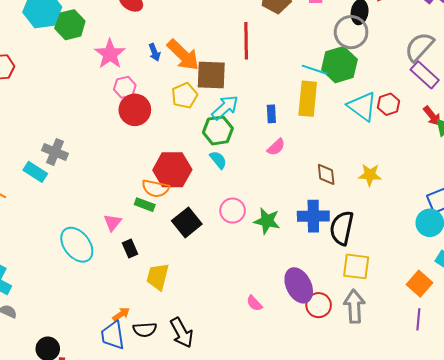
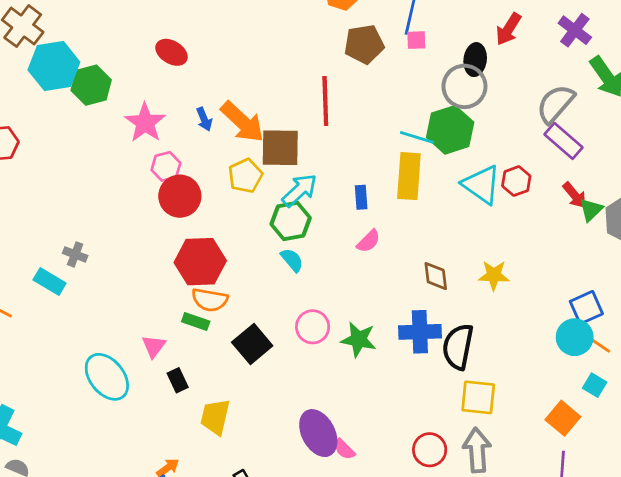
gray cross: (55, 152) -> (75, 254), size x0.7
red hexagon: (172, 170) -> (200, 262), moved
purple ellipse: (299, 285) -> (318, 433), moved

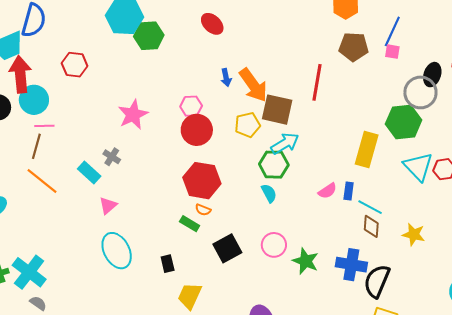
pink star: (145, 123) -> (133, 115), moved
cyan line: (417, 137) -> (370, 207), moved
blue rectangle: (361, 197) -> (349, 191), moved
orange semicircle: (210, 300) -> (203, 210), size x0.6
pink triangle: (154, 346) -> (108, 206), moved

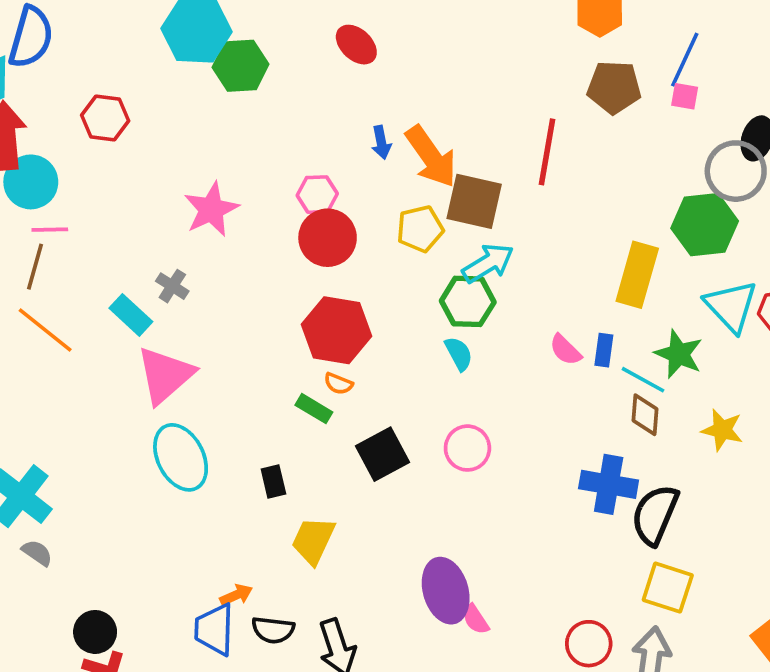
pink semicircle: (327, 191) -> (565, 350), turned 78
pink triangle: (108, 206) -> (165, 375), size x1.8
green star: (305, 261) -> (679, 354), moved

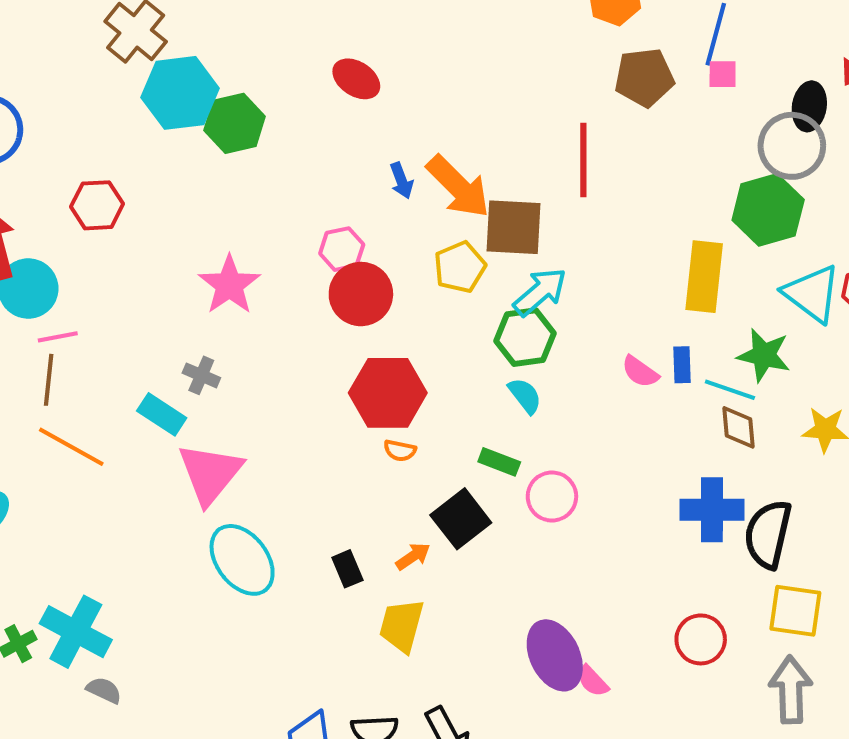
green rectangle: (314, 409) -> (499, 462), moved
orange arrow: (236, 595) -> (413, 556), moved
red circle: (589, 644) -> (701, 639), moved

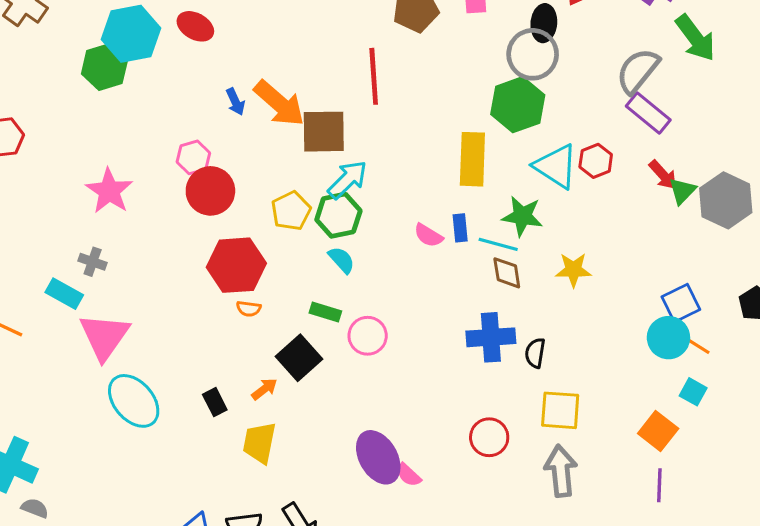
cyan hexagon: (180, 93) -> (131, 34), moved
yellow pentagon: (460, 267) -> (291, 211), moved
black semicircle: (768, 534) -> (535, 353), size x0.6

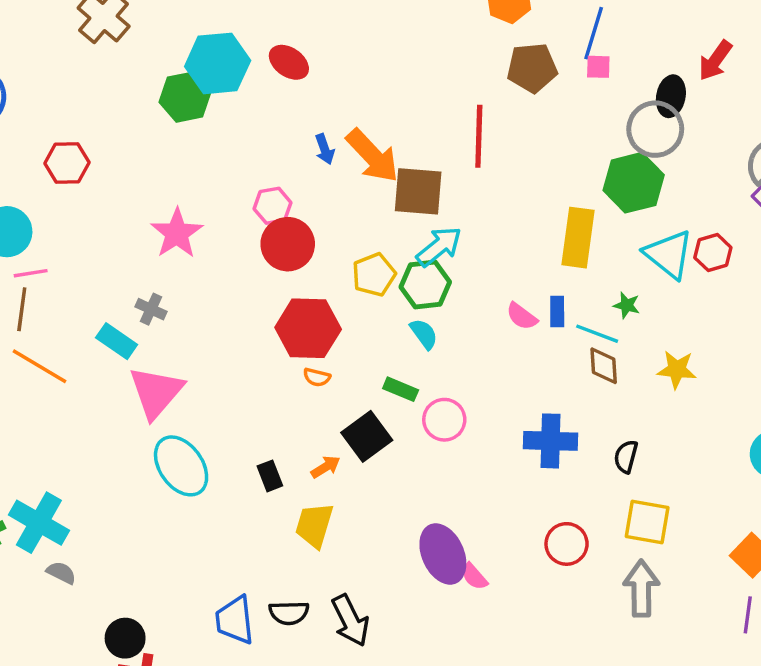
green star: (522, 216) -> (627, 305), size x0.6
blue cross: (491, 337) -> (550, 441), moved

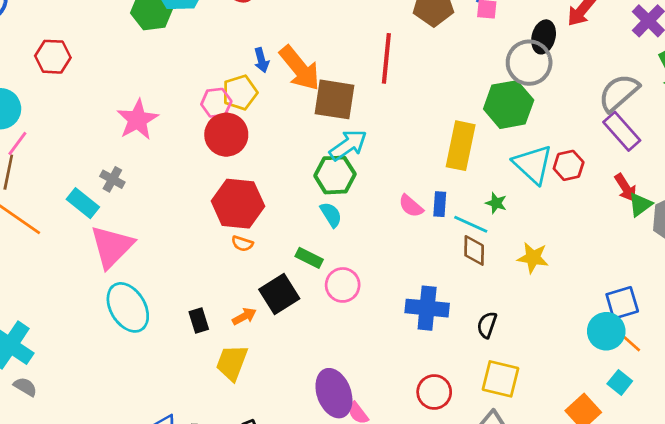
pink line: (31, 273) -> (17, 144), turned -48
yellow pentagon: (374, 275) -> (240, 92), moved

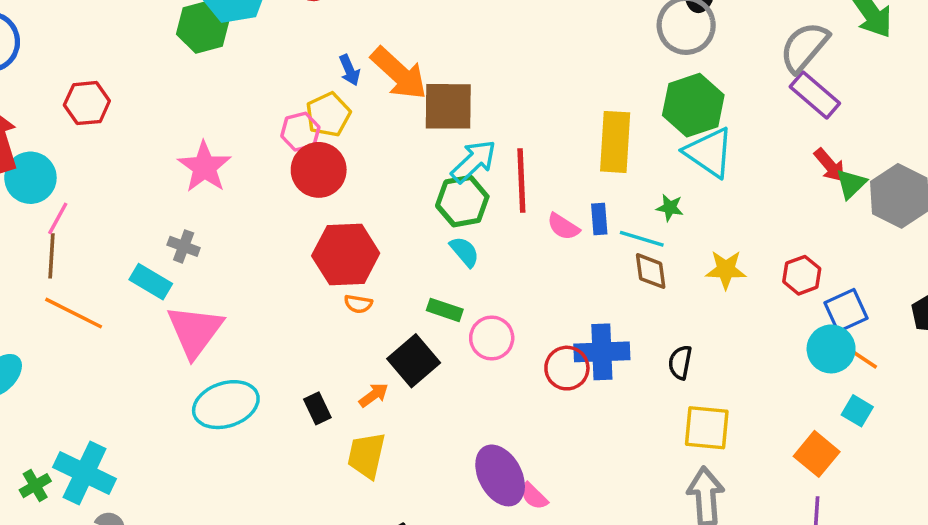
red line: (386, 58) -> (521, 180), moved
green hexagon: (509, 105) -> (693, 105), moved
red hexagon: (569, 165) -> (802, 275), moved
cyan ellipse: (128, 307) -> (226, 405), turned -69
red circle: (434, 392) -> (567, 368), moved

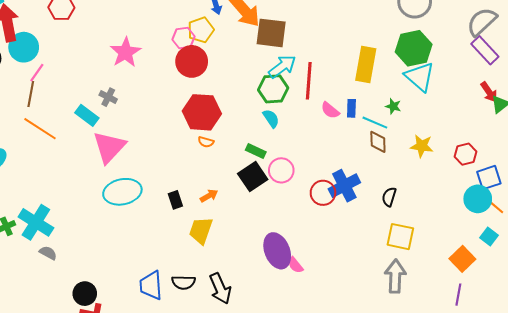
blue cross: (602, 352) -> (344, 186), turned -32
black square: (414, 361) -> (253, 176), moved

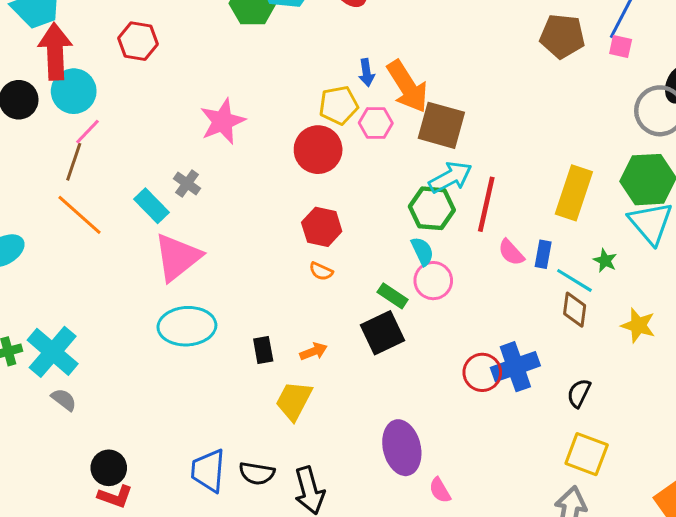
pink hexagon: (184, 38) -> (376, 123), moved
red hexagon: (202, 112) -> (322, 227), size x0.7
pink circle: (281, 170) -> (433, 281), moved
pink semicircle: (295, 265) -> (440, 490), moved

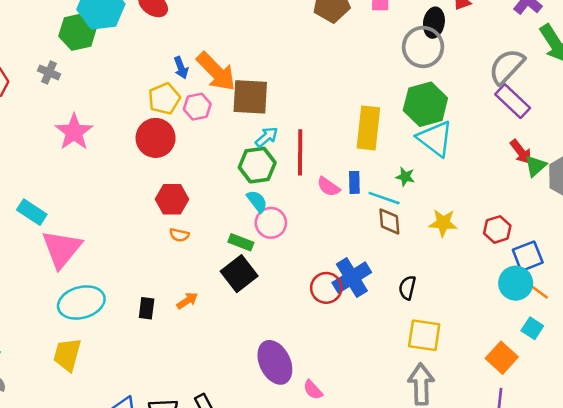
cyan arrow: (450, 177) -> (267, 137), size x0.7
gray cross: (187, 184) -> (49, 72), moved
black rectangle: (263, 350) -> (147, 308), turned 30
yellow trapezoid: (294, 401) -> (67, 355), moved

